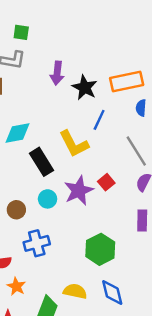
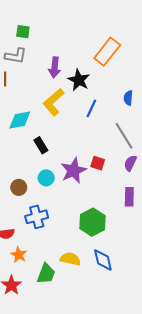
orange rectangle: (127, 82) -> (107, 52), moved, turned -40
yellow L-shape: (74, 144) -> (53, 102), moved, turned 76
black rectangle: (42, 162) -> (41, 145), size x0.7
red square: (106, 182) -> (98, 163), turned -32

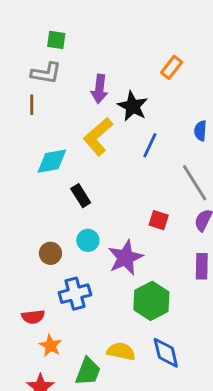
orange rectangle: (107, 52) -> (172, 67), size x0.6
purple star: (73, 171) -> (125, 258), moved

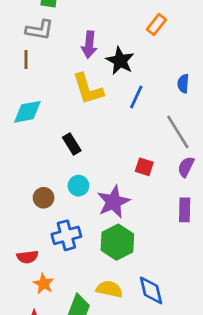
yellow L-shape: (98, 137) -> (88, 89), turned -66
cyan diamond: (52, 161) -> (27, 112), moved
green hexagon: (151, 301) -> (117, 242), moved

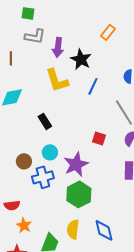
gray L-shape: (40, 30) -> (35, 36), moved
blue cross: (66, 235) -> (43, 177), moved
yellow semicircle: (109, 289) -> (73, 229), turned -96

